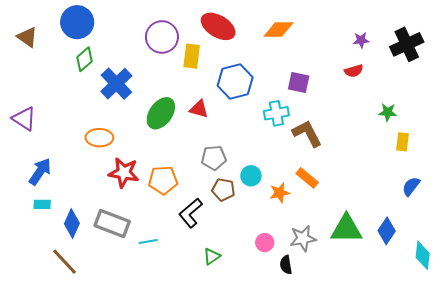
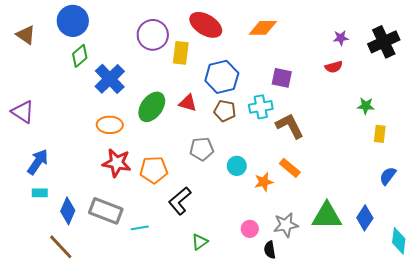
orange ellipse: (99, 138) -> (110, 125), moved
brown pentagon: (223, 190) -> (225, 111), moved

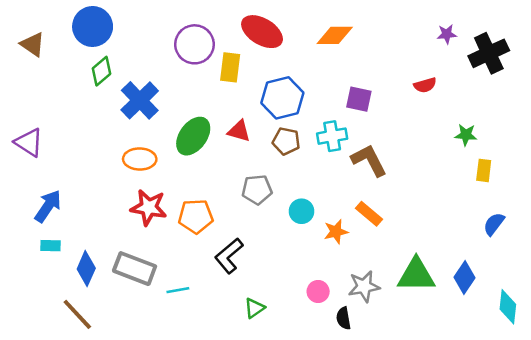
purple star: (341, 38) -> (447, 34), moved

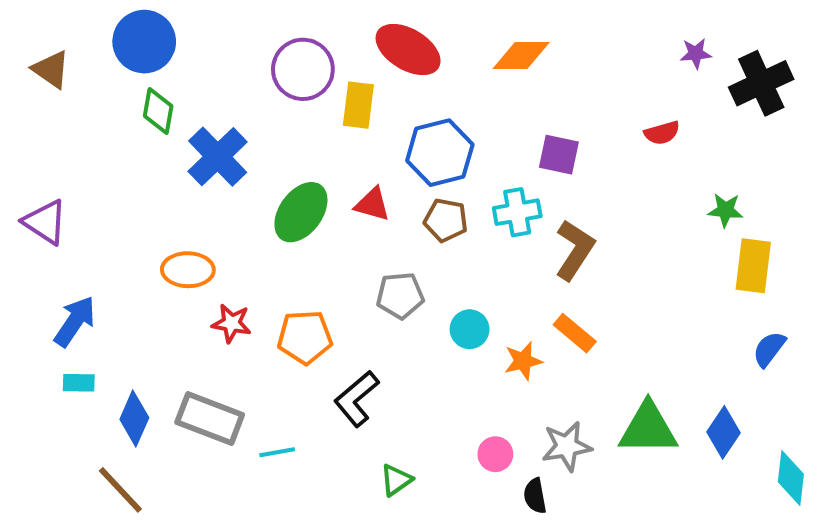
green diamond: (101, 71) -> (158, 111), turned -40
orange ellipse: (140, 159) -> (188, 270), moved
brown L-shape: (369, 160) -> (575, 250), turned 60
yellow rectangle: (484, 170) -> (753, 266), size x1.5
red star: (149, 207) -> (232, 323), size x0.7

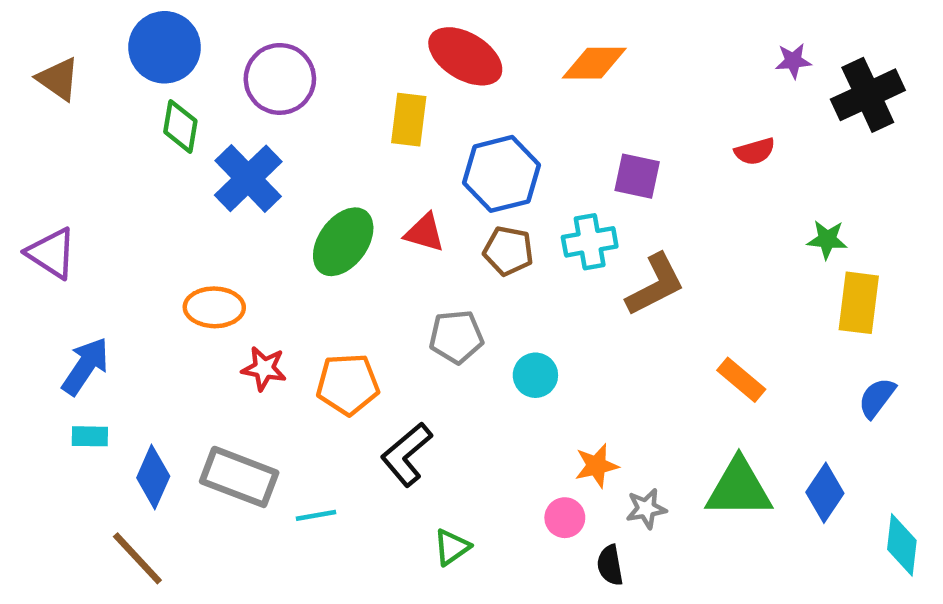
purple circle: (303, 69) -> (280, 79), moved
brown L-shape: (575, 250) -> (655, 285), turned 30
orange rectangle: (575, 333) -> (741, 380), moved
orange star: (523, 361) -> (596, 466), moved
gray star: (567, 446) -> (646, 509), size x0.7

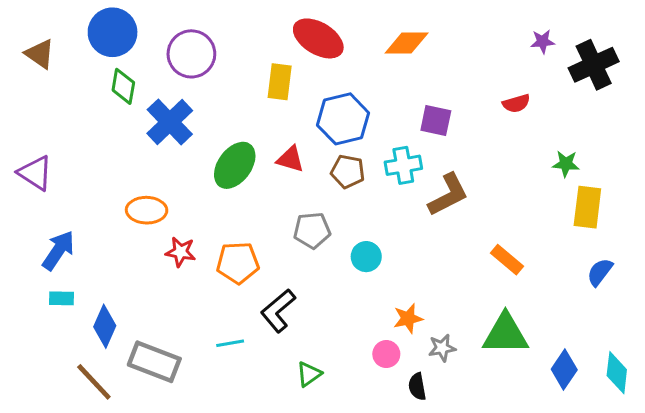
gray rectangle: (239, 477) -> (154, 362), moved
blue diamond: (825, 493) -> (564, 370), moved
cyan line: (316, 515) -> (230, 343), moved

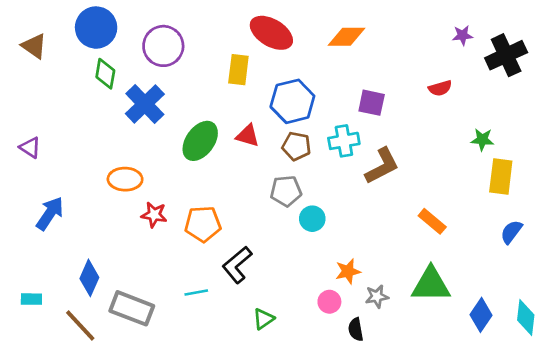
purple triangle: (35, 173) -> (30, 147), size x0.7
gray pentagon: (312, 230) -> (286, 191), moved
cyan rectangle: (61, 298) -> (31, 299), moved

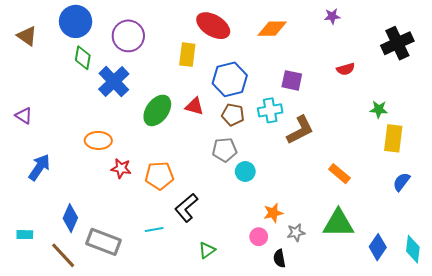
purple star: (463, 35) -> (332, 16), moved

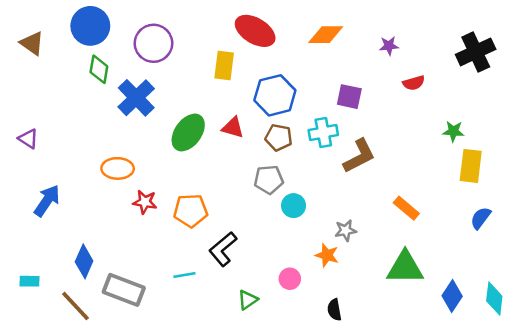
purple star: (332, 16) -> (389, 46), moved
orange star: (273, 213) -> (327, 255), turned 30
gray star: (296, 233) -> (346, 230), moved
pink circle: (259, 237) -> (290, 279), moved

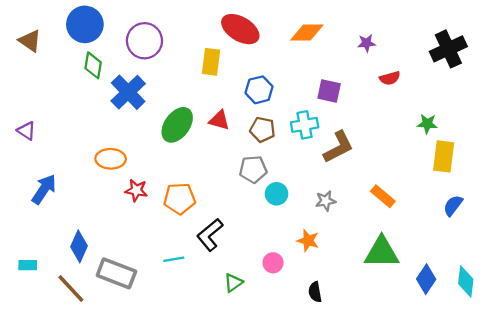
blue hexagon: (275, 95) -> (259, 90), size x0.7
gray star: (346, 230) -> (326, 201), moved

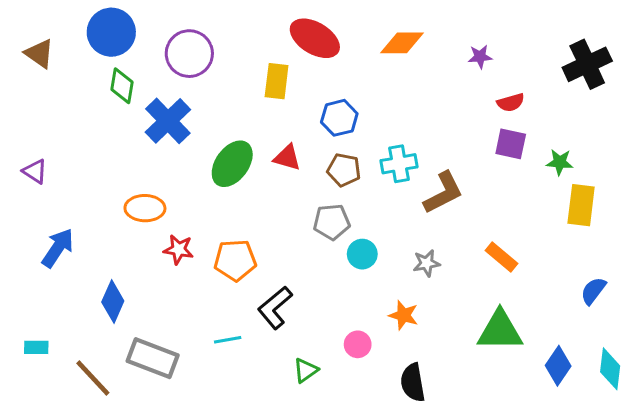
purple square: (329, 91) -> (511, 144), moved
blue semicircle: (453, 206) -> (593, 291), moved
blue diamond: (79, 246) -> (113, 301), moved
black semicircle: (315, 292) -> (413, 383), size x1.4

